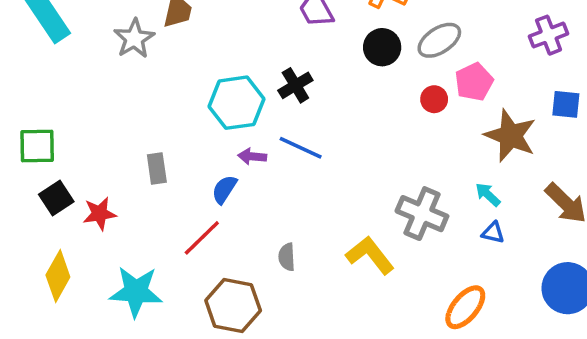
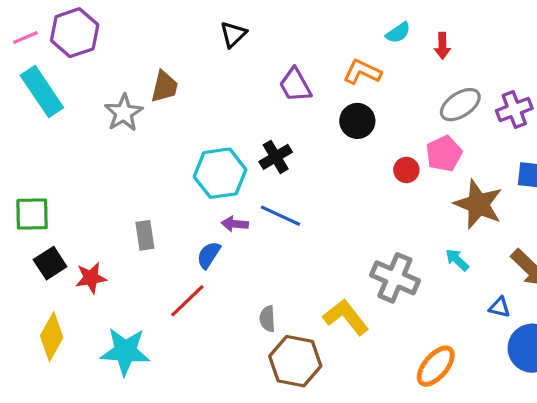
gray ellipse: (439, 40) -> (460, 105), moved
blue triangle: (493, 233) -> (500, 307), moved
brown hexagon: (233, 305) -> (295, 361), moved

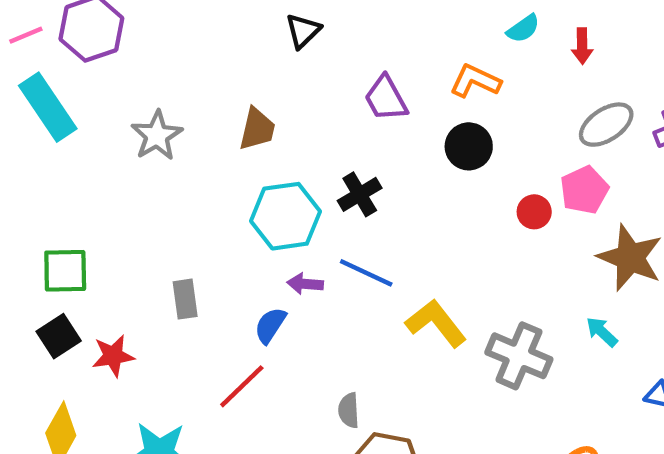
brown trapezoid: (164, 87) -> (257, 129), moved
green square: (32, 214) -> (65, 271), moved
yellow L-shape: (346, 317) -> (436, 323), moved

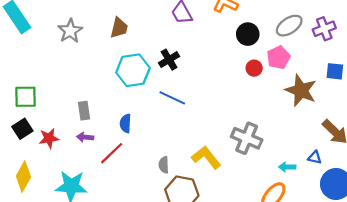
black circle: (469, 146) -> (248, 34), moved
purple arrow: (305, 284) -> (85, 137), moved
yellow L-shape: (436, 323) -> (206, 157), moved
blue semicircle: (270, 325) -> (125, 123), turned -30
cyan arrow: (602, 332) -> (287, 167), moved, turned -42

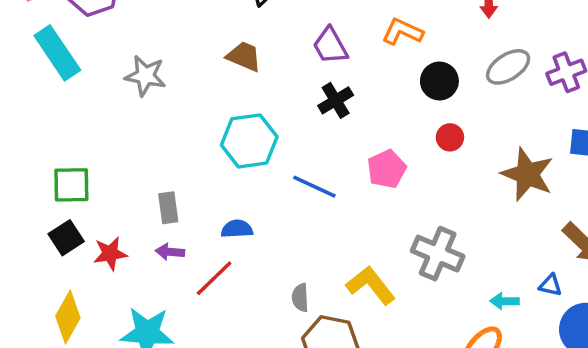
brown trapezoid: (119, 28) -> (244, 56), moved, turned -80
gray star: (70, 31) -> (145, 76), turned -30
pink pentagon: (279, 57) -> (387, 169), moved
black cross: (169, 60) -> (336, 100), moved
blue semicircle: (125, 123) -> (237, 229), turned 84

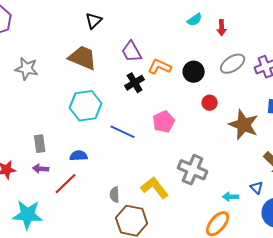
orange L-shape: (402, 32) -> (160, 67), moved
brown trapezoid: (244, 56) -> (83, 58), size x1.4
red circle: (450, 137) -> (210, 103), moved
blue triangle: (550, 285) -> (257, 188), turned 32

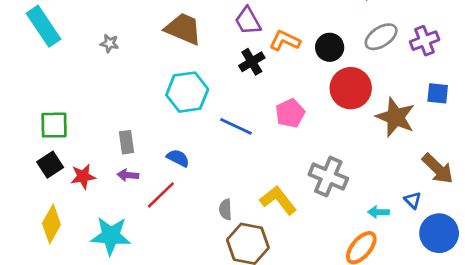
gray star: (27, 69) -> (109, 43), size x0.6
red circle: (210, 103) -> (351, 88), size x2.0
blue semicircle: (79, 156) -> (178, 158), turned 30

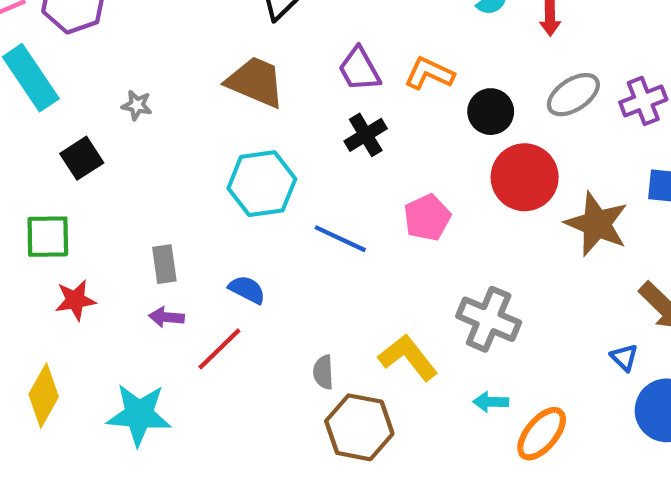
orange L-shape: (285, 41) -> (429, 73), moved
black square: (50, 165) -> (82, 158), moved
red star: (83, 176) -> (75, 300), moved
cyan arrow: (378, 212) -> (491, 402), moved

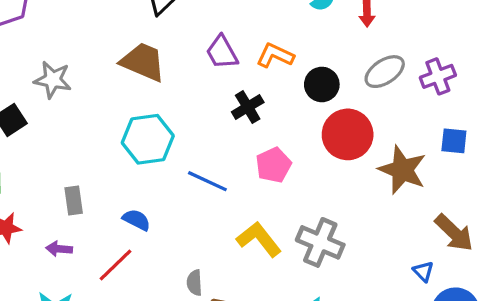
gray star: (137, 105) -> (53, 80), size x1.6
black cross: (366, 135) -> (248, 107), moved
purple arrow: (166, 317) -> (59, 249), moved
yellow L-shape: (408, 357) -> (259, 239), moved

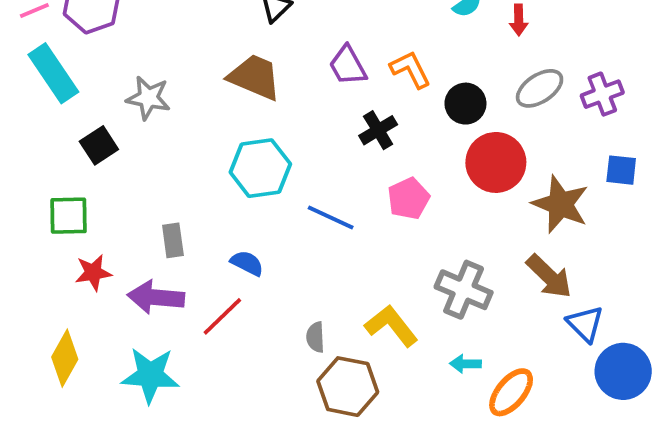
orange L-shape: (275, 55) -> (410, 69), turned 39
brown arrow: (454, 233) -> (549, 276), moved
yellow L-shape: (259, 239) -> (391, 326), moved
purple arrow: (59, 249) -> (156, 297), size x1.8
blue triangle: (423, 271) -> (585, 324), size x1.5

